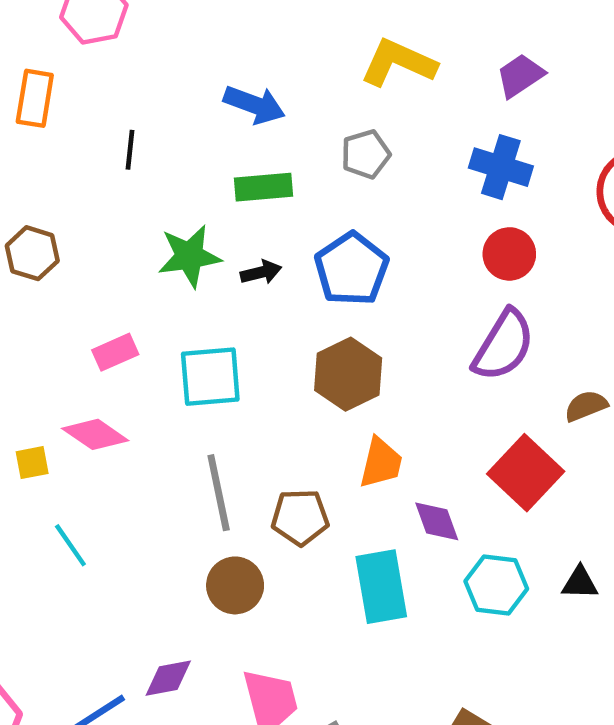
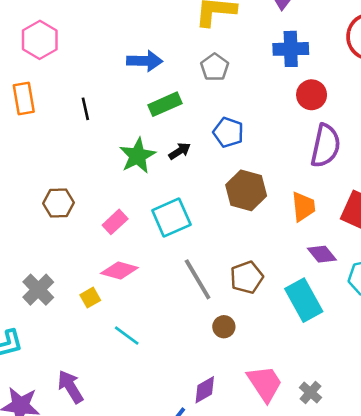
brown hexagon: (32, 253) -> (59, 203), moved
blue pentagon: (352, 269) -> (228, 132), size x0.7
orange trapezoid: (381, 463) -> (303, 207), moved
brown circle: (235, 585) -> (224, 327), size x0.7

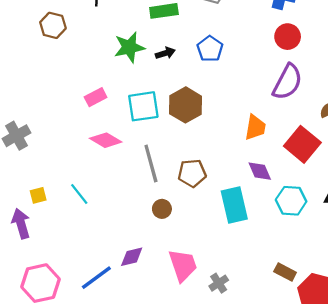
brown hexagon: (246, 190) -> (186, 105), moved
brown hexagon: (59, 203) -> (53, 25), moved
pink diamond: (119, 271) -> (106, 140), moved
yellow square: (90, 298) -> (38, 195), moved

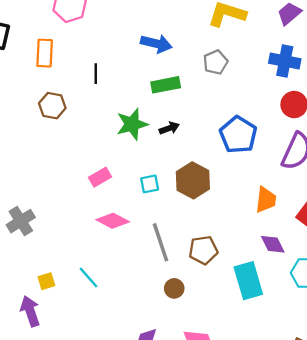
blue pentagon: (210, 49) -> (238, 135), moved, size x1.4
cyan square: (143, 106) -> (150, 184), size x0.6

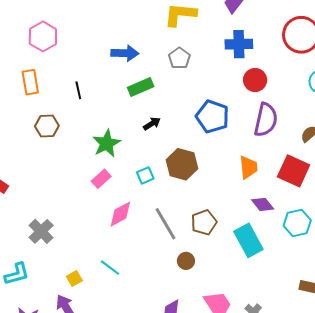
green star: (132, 124) -> (106, 143), moved
pink diamond: (113, 221) -> (120, 214), turned -44

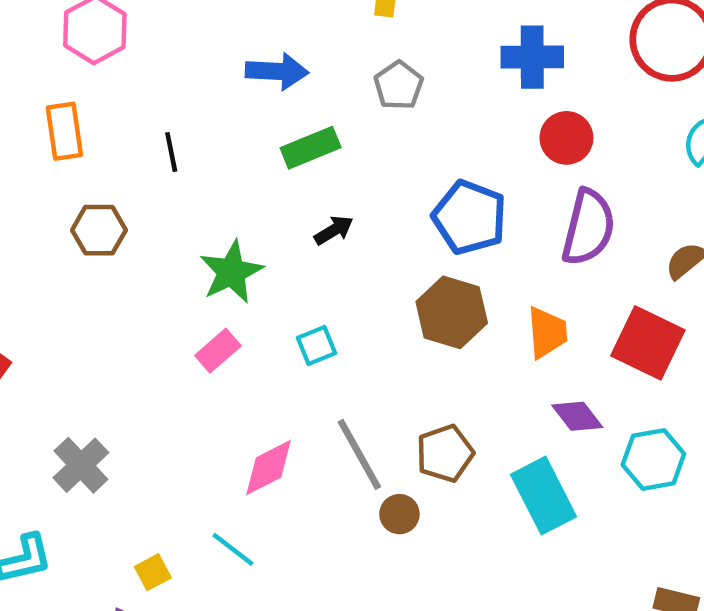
brown hexagon: (182, 164) -> (452, 312), moved
pink diamond: (120, 214) -> (269, 467), moved
brown circle: (186, 261) -> (399, 514), moved

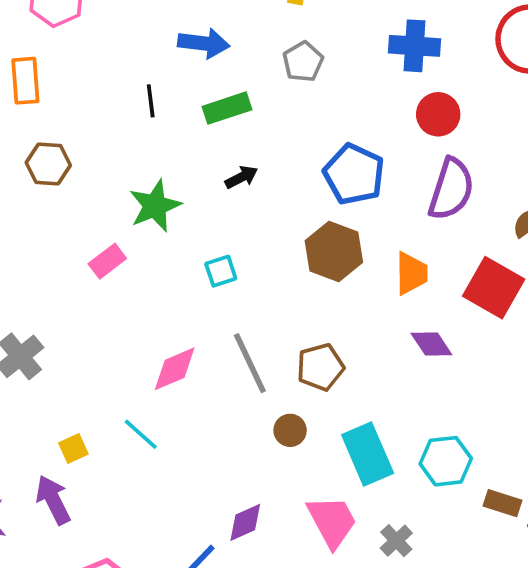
black line: (171, 152) -> (151, 101), moved
pink rectangle: (218, 351) -> (107, 261), moved
cyan hexagon: (653, 459) -> (446, 461), moved
cyan rectangle: (544, 496) -> (368, 454), moved
brown circle: (399, 514) -> (290, 430), moved

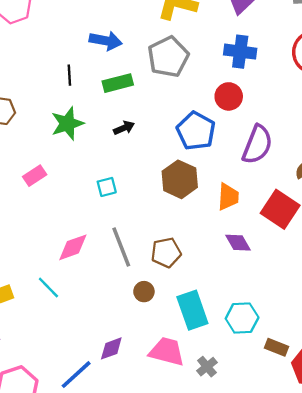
gray pentagon: (303, 62) -> (168, 57), size x1.6
red circle: (438, 114) -> (229, 96), moved
green star: (155, 206) -> (67, 124), moved
pink trapezoid: (332, 521) -> (167, 352), turned -51

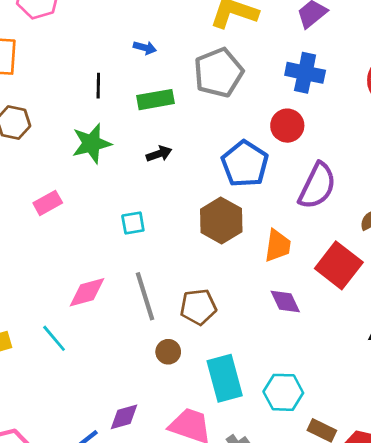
blue arrow: (106, 41) -> (145, 48), size x0.6

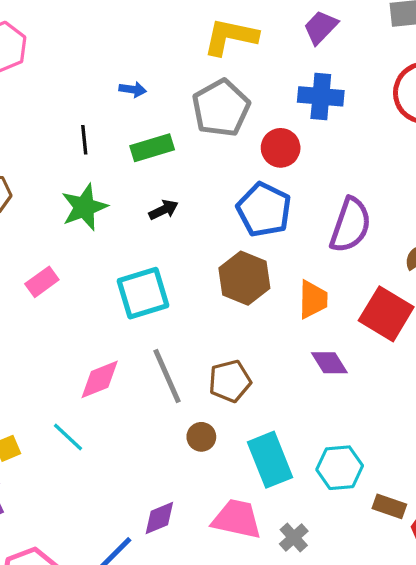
red circle: (287, 126) -> (281, 148), moved
cyan square: (133, 223) -> (143, 293), size x1.8

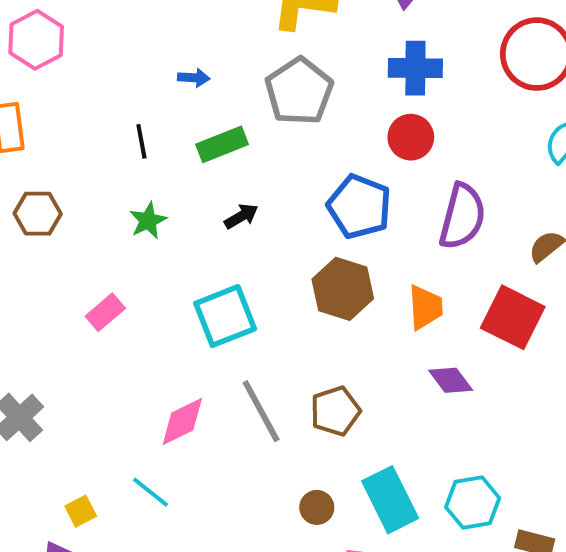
red circle: (281, 148) -> (411, 137), moved
green star: (84, 207) -> (148, 221), size x0.7
brown circle: (201, 437) -> (317, 507), moved

